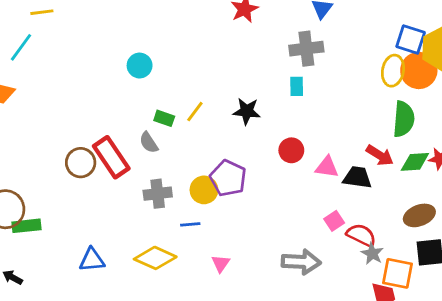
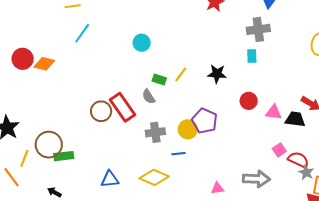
cyan line: (21, 47) -> (82, 33), moved
pink triangle: (221, 263) -> (217, 188), moved, turned 48

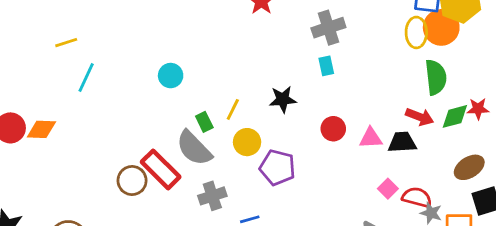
green rectangle: (159, 79) -> (204, 122), turned 56
gray semicircle: (149, 97) -> (194, 148), size x1.8
yellow circle: (188, 129) -> (247, 142), moved

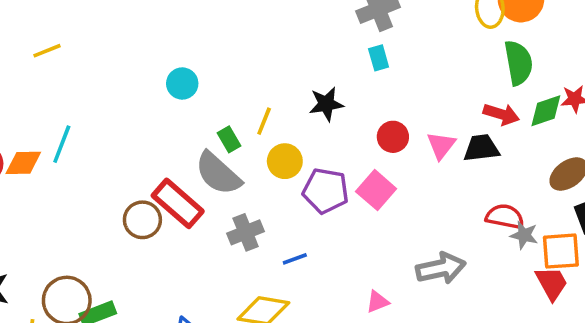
cyan line: (86, 77) -> (62, 144), moved
pink triangle: (371, 138) -> (441, 145), turned -45
pink square: (388, 189) -> (376, 190), moved, size x1.5

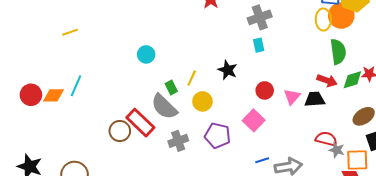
black star: (326, 104) -> (228, 70), turned 30
purple pentagon: (326, 191) -> (217, 136), moved
blue line: (295, 259) -> (262, 160), moved

